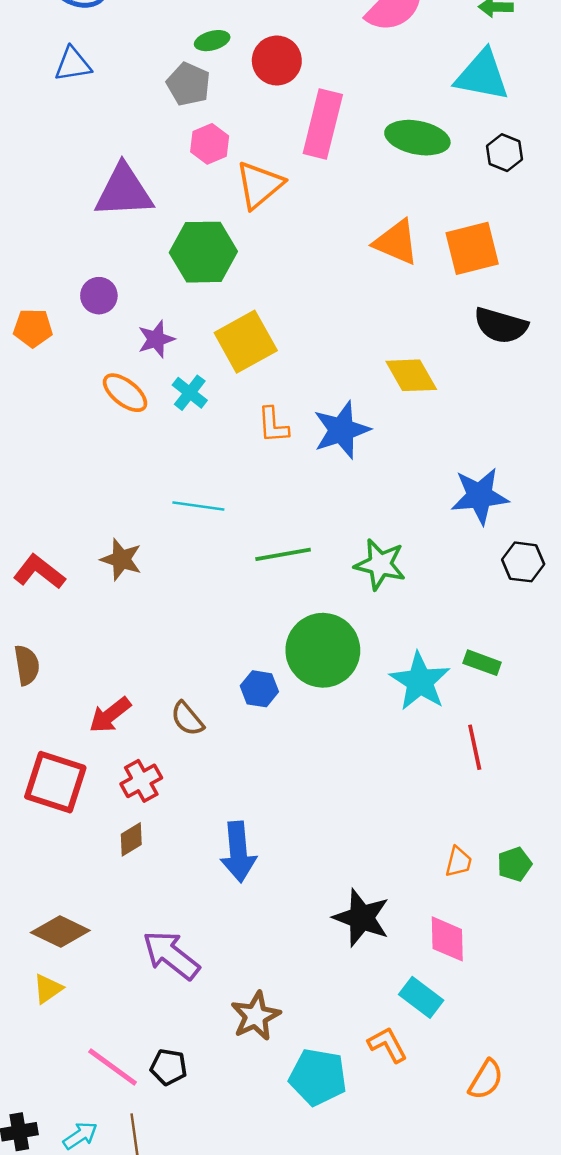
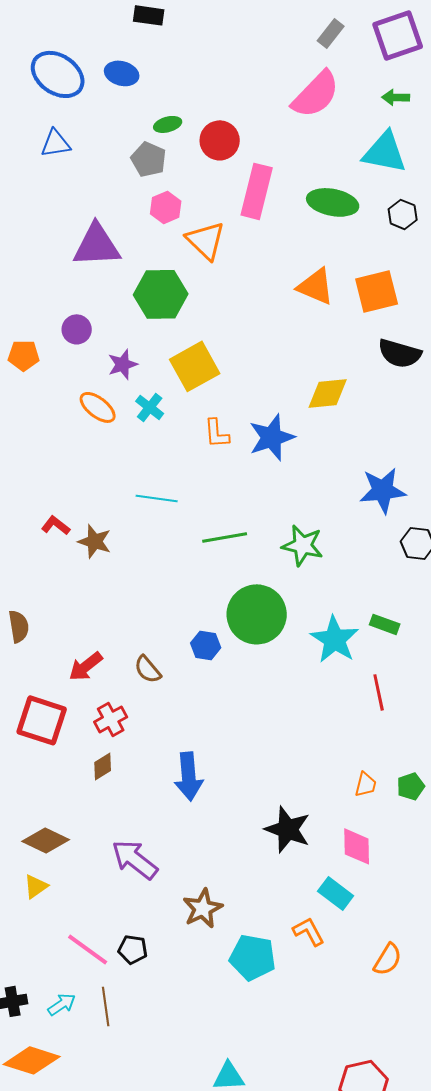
orange triangle: (259, 185) -> (206, 240), turned -36
yellow diamond: (411, 375) -> (328, 393), turned -66
red L-shape: (39, 572) -> (56, 525), moved, size x0.7

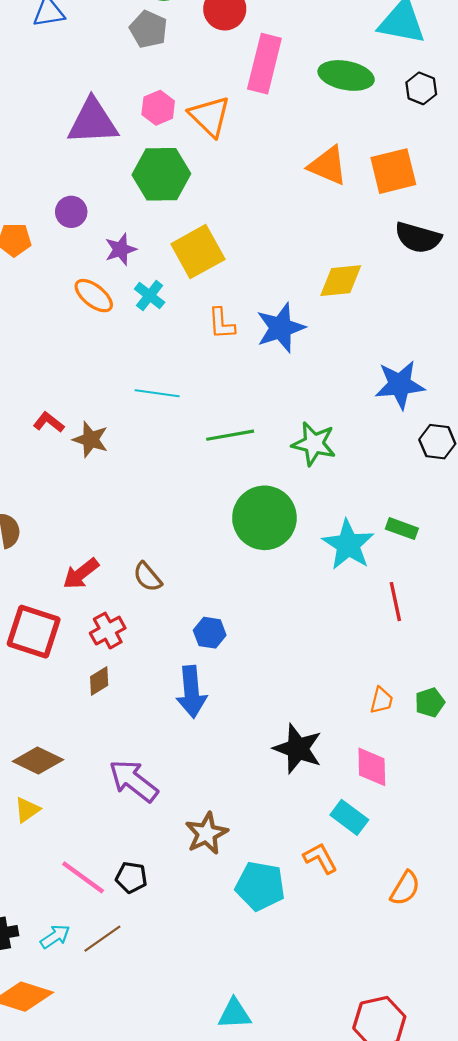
pink hexagon: (166, 207) -> (158, 108), moved
blue hexagon: (206, 645) -> (210, 633), moved
brown line: (106, 1006) -> (102, 939), turned 63

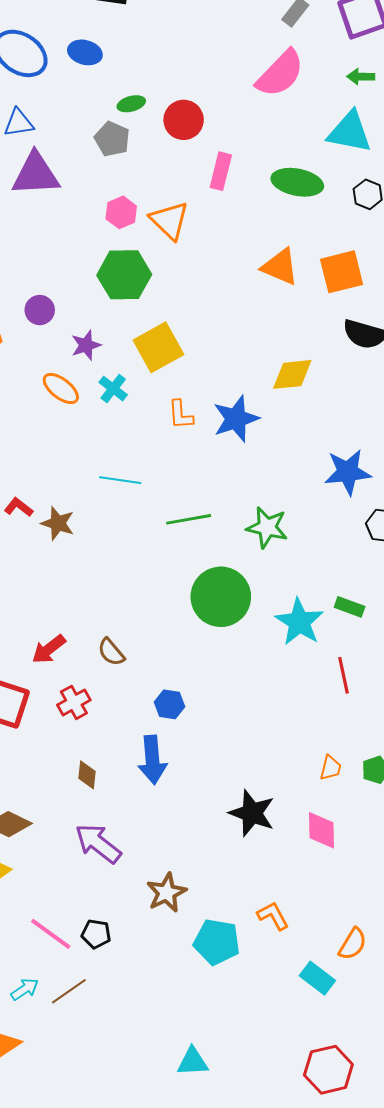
pink rectangle: (264, 64) -> (221, 171), size x0.7
purple triangle: (93, 122) -> (36, 174), moved
brown diamond: (99, 681) -> (87, 775), moved, turned -52
cyan rectangle: (349, 817) -> (317, 978), moved

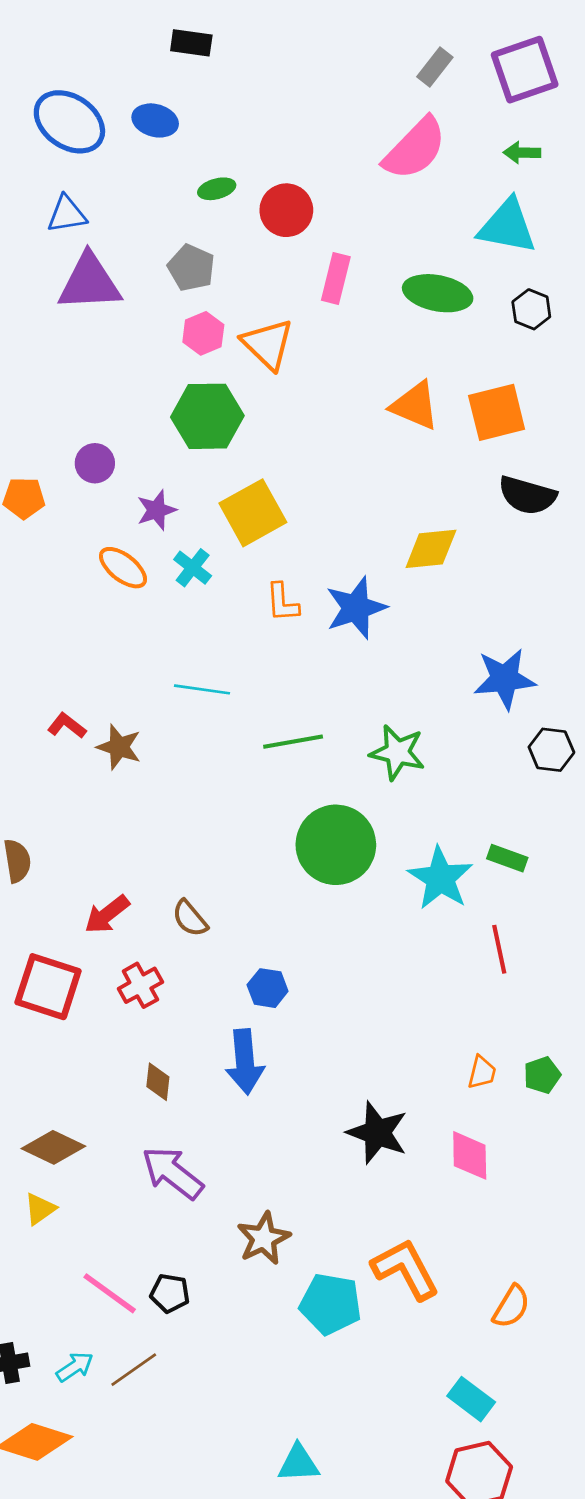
gray pentagon: (112, 139) -> (191, 268), moved
orange L-shape: (273, 916) -> (405, 1269), size x1.6
cyan rectangle: (317, 978) -> (471, 1399), moved

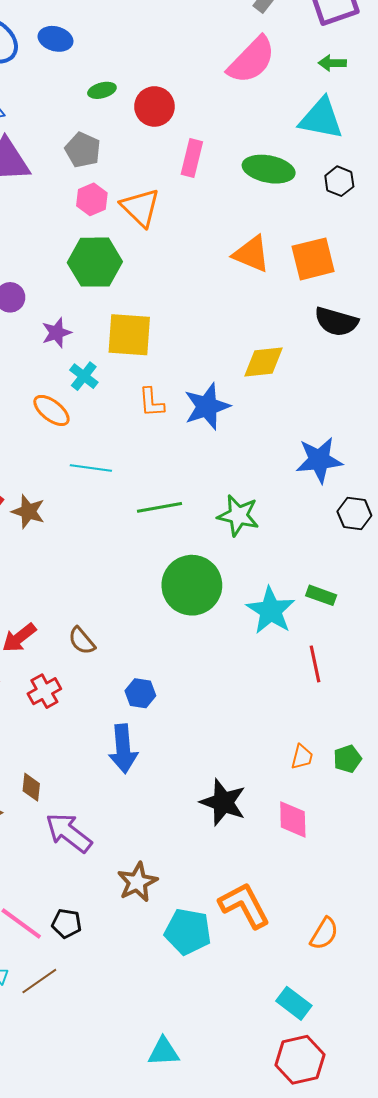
yellow square: (253, 513) -> (129, 335), turned 33
orange ellipse: (123, 568) -> (51, 410), moved
brown diamond: (158, 1082) -> (31, 787), moved

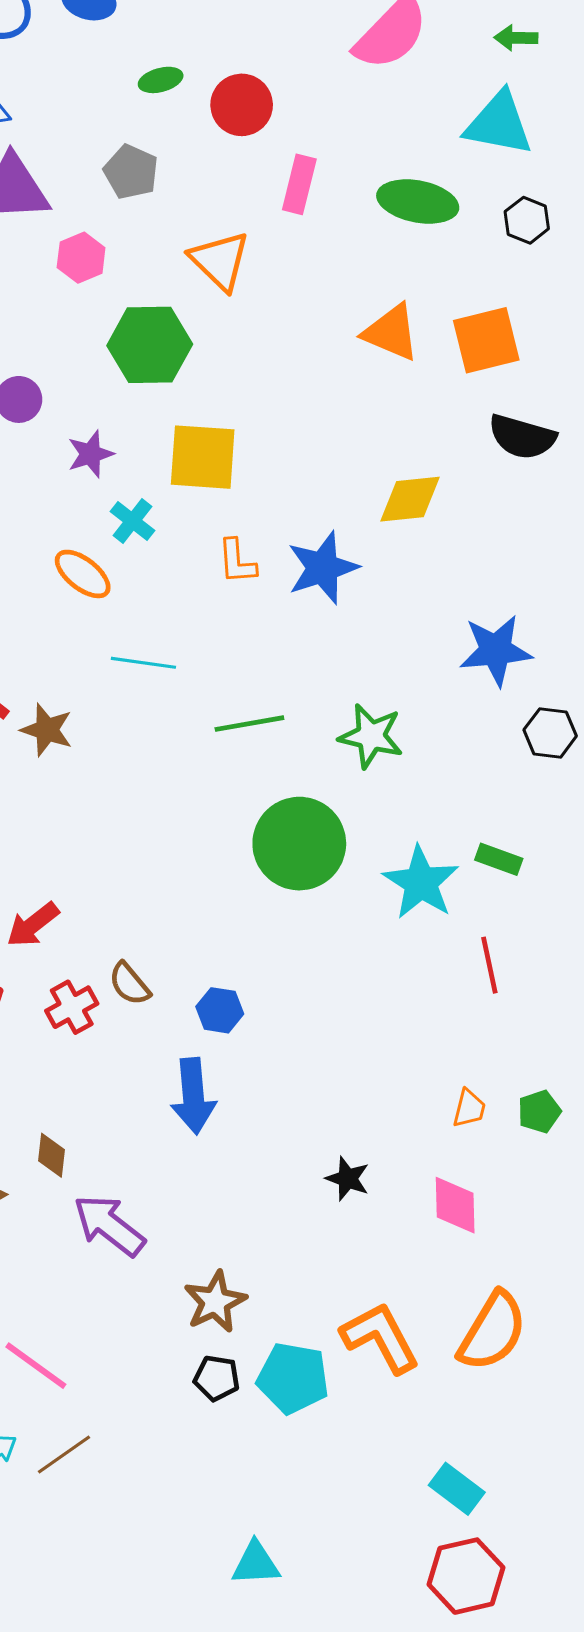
pink hexagon: (92, 199) -> (81, 258), moved
brown semicircle: (82, 641) -> (129, 984), moved
black star: (223, 802) -> (348, 1179), size x0.6
black pentagon: (67, 924) -> (217, 1378), moved
orange semicircle: (324, 934) -> (493, 1331), moved, size x1.6

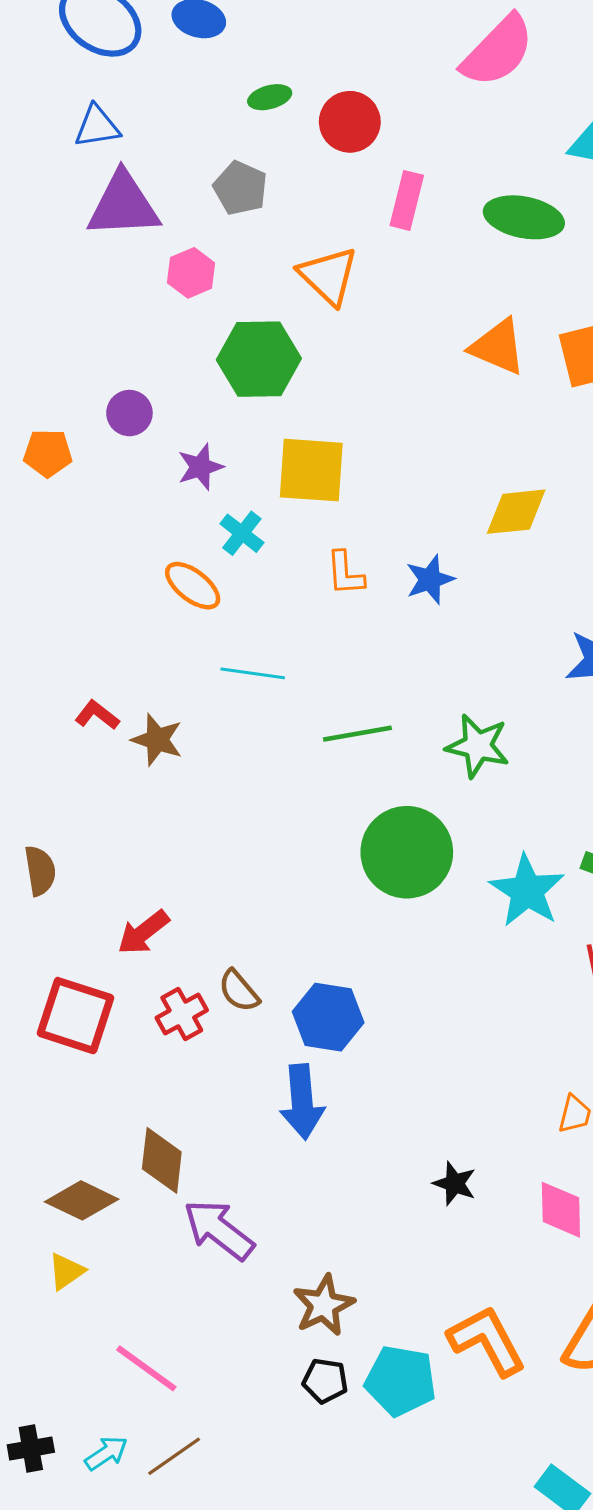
blue star: (323, 568) -> (430, 579), size x0.7
blue hexagon: (220, 1010) -> (328, 1017), size x1.5
brown diamond: (51, 1155) -> (162, 1160), size x1.5

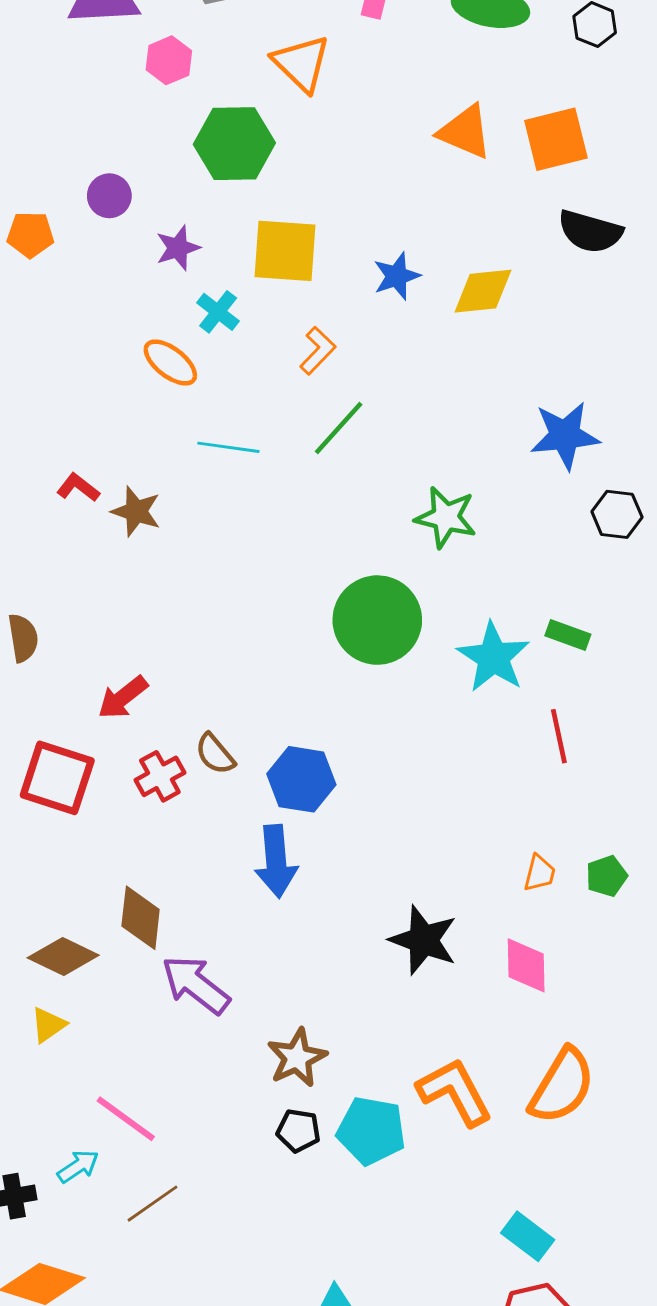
orange L-shape: (345, 573) -> (318, 351), turned -132
blue star: (430, 579) -> (397, 276), moved
green line: (357, 734) -> (339, 428), moved, turned -38
black star: (455, 1183) -> (423, 940), size x1.6
cyan arrow: (106, 1453) -> (78, 1166), moved

